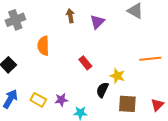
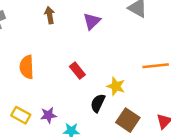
brown arrow: (70, 16) -> (50, 15), moved
orange semicircle: (43, 46) -> (27, 67), moved
brown square: (127, 104) -> (128, 120), turned 30

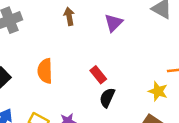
yellow star: (116, 86) -> (158, 91), moved
black semicircle: (98, 103) -> (107, 98), moved

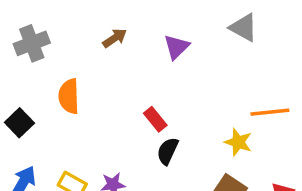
brown arrow: (69, 16) -> (115, 38), turned 66
orange semicircle: (45, 71) -> (69, 96), moved

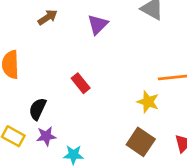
black semicircle: (168, 151) -> (38, 109), moved

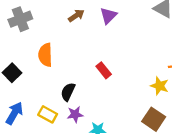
purple triangle: (98, 24) -> (108, 16), moved

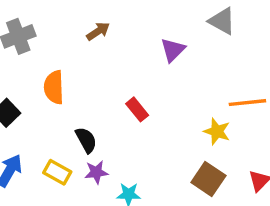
purple triangle: (108, 16) -> (173, 50), moved
black semicircle: (68, 92) -> (86, 140), turned 126

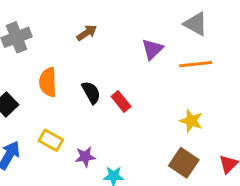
orange line: (247, 103) -> (196, 64), moved
black semicircle: (86, 140) -> (91, 93), moved
yellow rectangle: (57, 172) -> (51, 140), moved

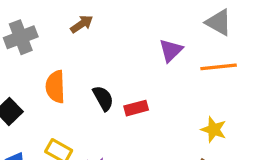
brown arrow: (87, 33) -> (82, 24), moved
red rectangle: (121, 101) -> (136, 108), turned -66

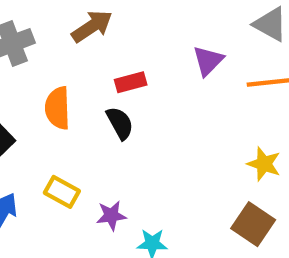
brown arrow: (82, 24) -> (92, 26), size x1.4
red rectangle: (136, 108) -> (131, 82), moved

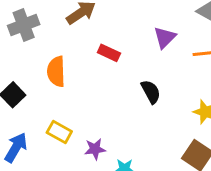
red rectangle: (131, 82) -> (109, 53), turned 40
black semicircle: (120, 123) -> (151, 92), moved

